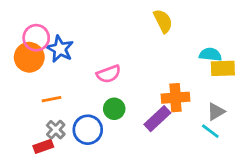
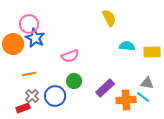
pink circle: (36, 38) -> (29, 24), moved
cyan semicircle: (210, 54) -> (127, 46), moved
orange cross: (176, 98) -> (126, 100), moved
gray triangle: (216, 112) -> (147, 83), turned 40

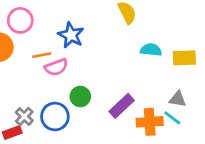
blue star: (35, 38) -> (71, 35), moved
pink semicircle: (70, 56) -> (56, 67), moved
orange line: (29, 74) -> (42, 55), moved

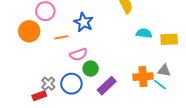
pink semicircle: (56, 67) -> (78, 54), moved
purple rectangle: (122, 106) -> (107, 86), moved
orange cross: (150, 122) -> (143, 77), moved

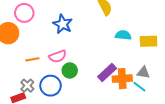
orange line: (61, 37) -> (32, 59), moved
purple rectangle: (107, 86) -> (107, 73), moved

